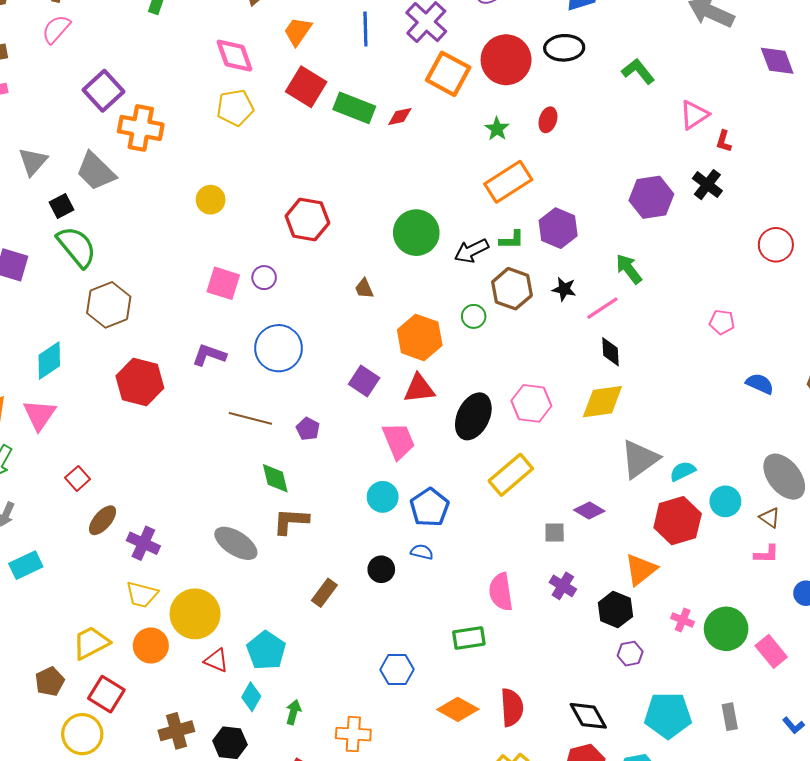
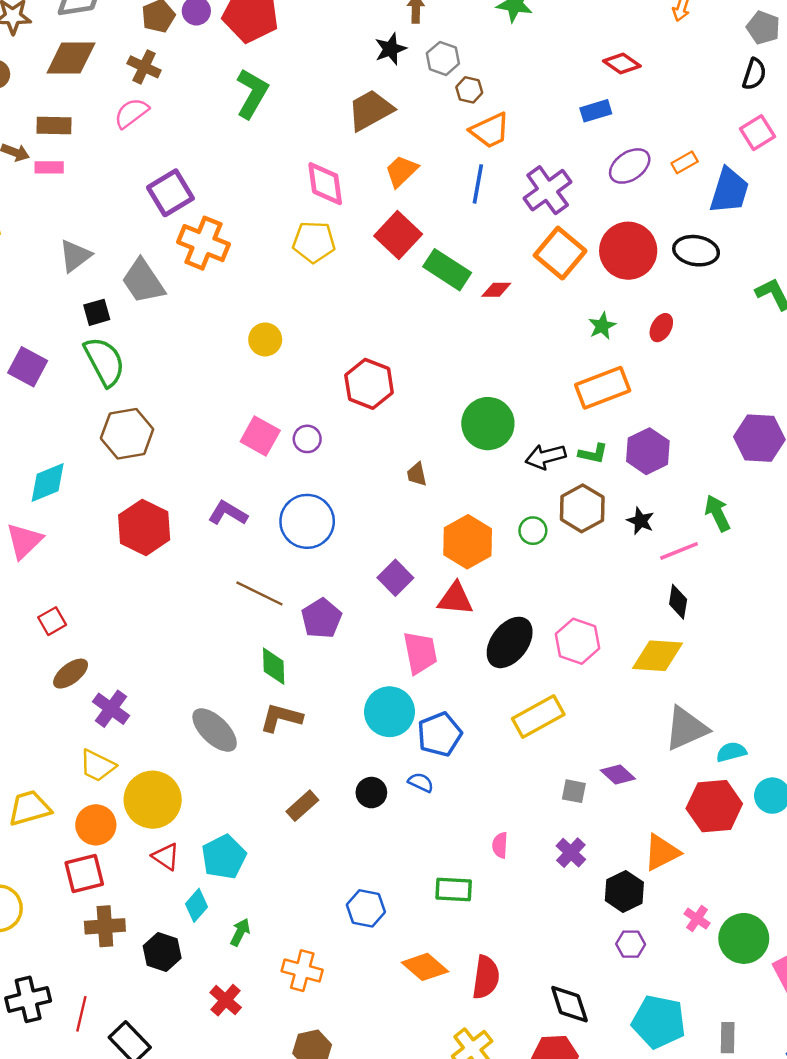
purple pentagon: (308, 429) -> (321, 618), size x1.5
cyan circle: (383, 497) -> (390, 712), size x1.4
pink semicircle: (501, 592) -> (500, 845), size x0.6
red square: (106, 694) -> (84, 874), moved, turned 33

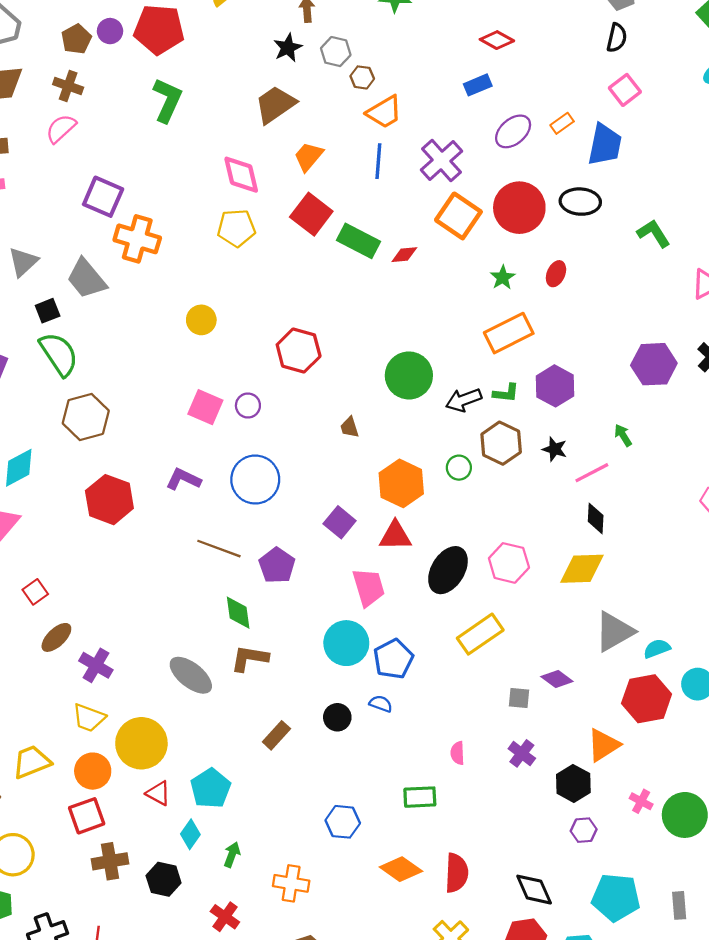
purple square: (170, 193) -> (103, 197), turned -30
green arrow: (717, 513) -> (623, 435), size x0.7

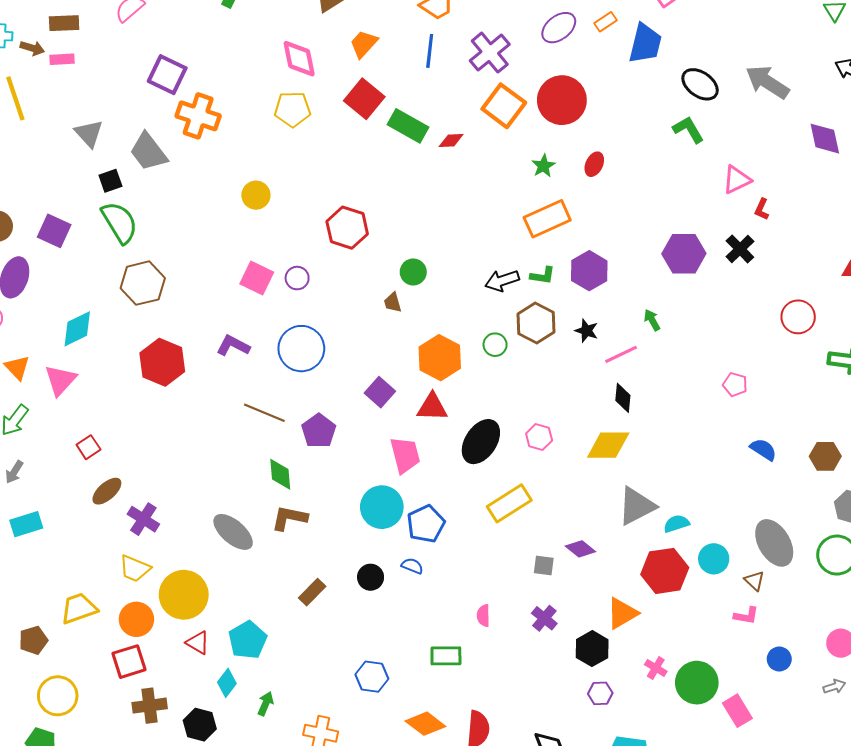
black ellipse: (580, 202) -> (700, 84), moved, turned 30
gray triangle: (23, 262) -> (89, 134), turned -32
green circle: (409, 375) -> (413, 272), moved, size x0.6
pink hexagon: (509, 563) -> (539, 437), size x0.7

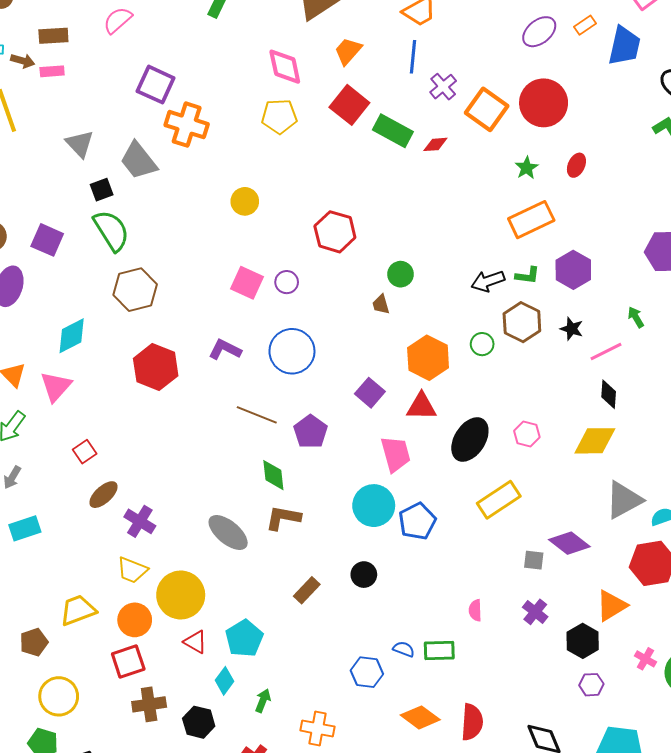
purple cross: (490, 53) -> (443, 87), moved, size x0.7
purple diamond: (580, 549) -> (569, 543), size x1.4
blue semicircle: (412, 566) -> (404, 649), moved

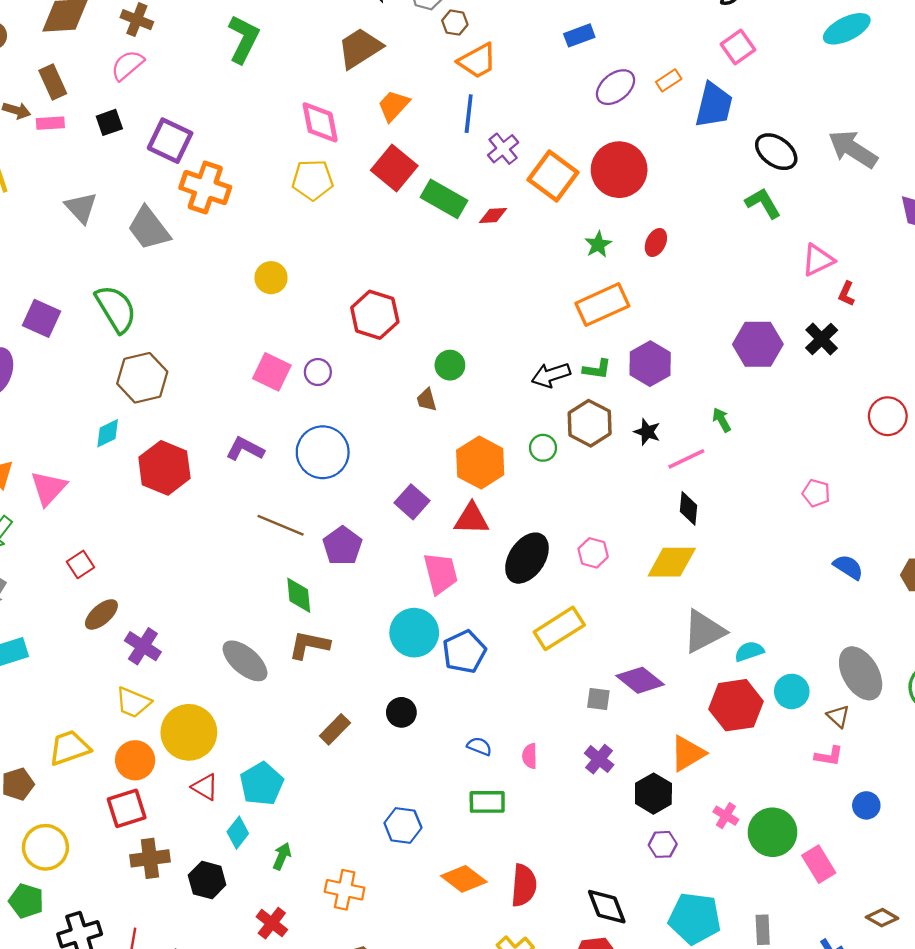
brown rectangle: (53, 36) -> (53, 82), turned 68
black square: (102, 190) -> (109, 122), moved
cyan diamond: (72, 336) -> (108, 433), moved, size x0.7
blue semicircle: (404, 649) -> (479, 746), moved

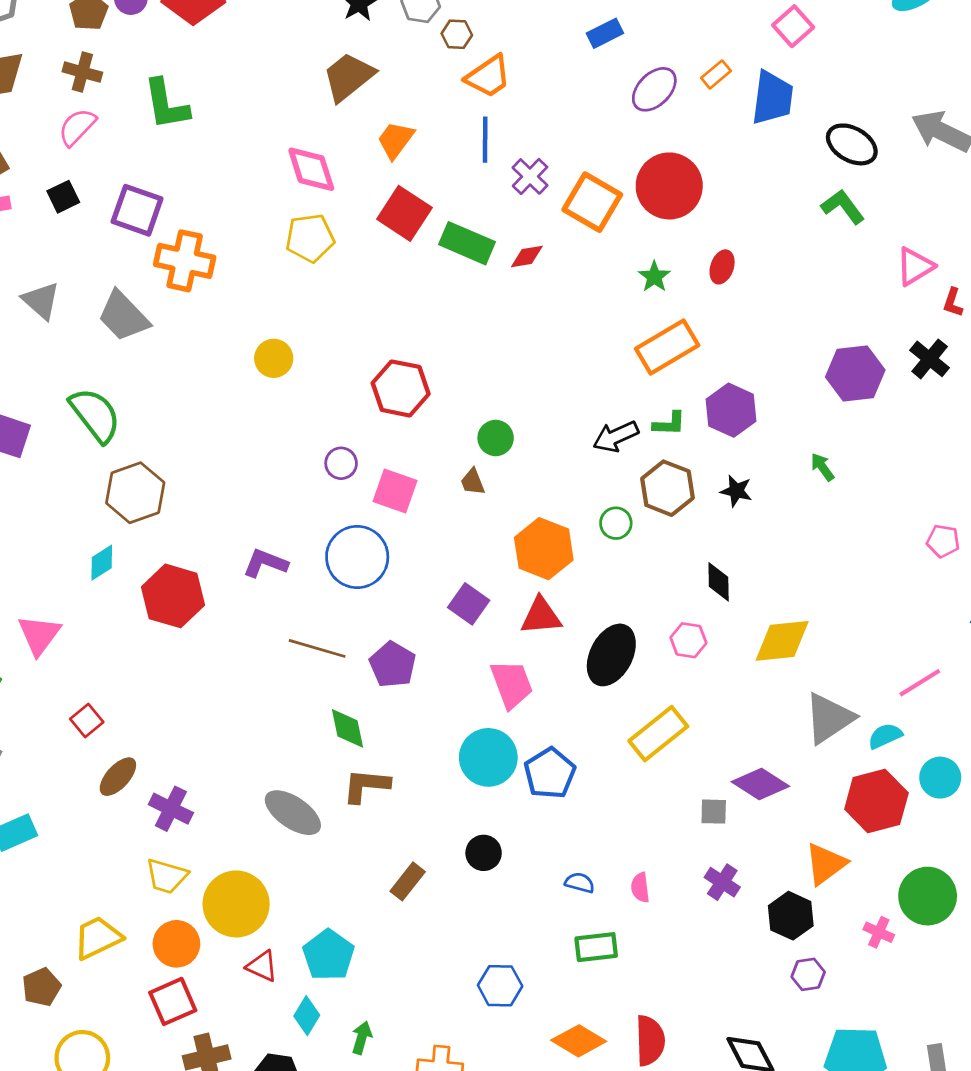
green L-shape: (244, 39) -> (166, 104), moved, turned 150
pink square: (272, 372) -> (395, 491), moved
pink line: (686, 459) -> (920, 683), moved
black diamond: (689, 508) -> (719, 582), moved
green circle: (773, 832) -> (928, 896), moved

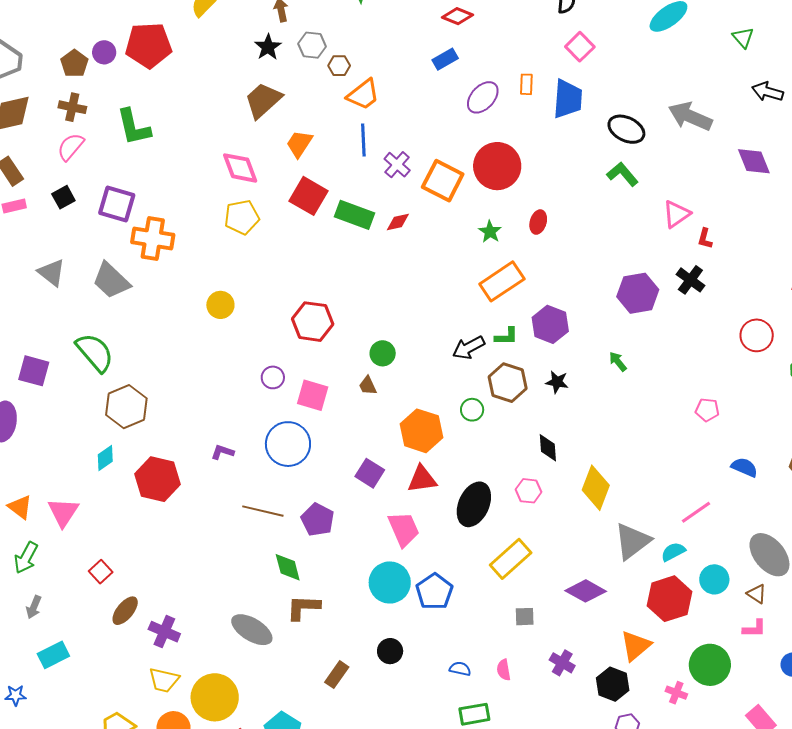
orange rectangle: (716, 74) -> (526, 84), turned -45
purple L-shape: (265, 563) -> (222, 452), size x0.7
yellow diamond: (782, 641) -> (596, 488), turned -60
gray square: (714, 812) -> (525, 617), moved

